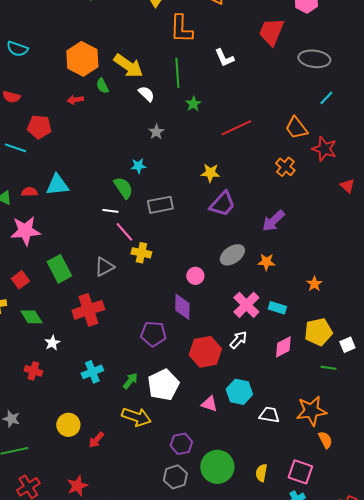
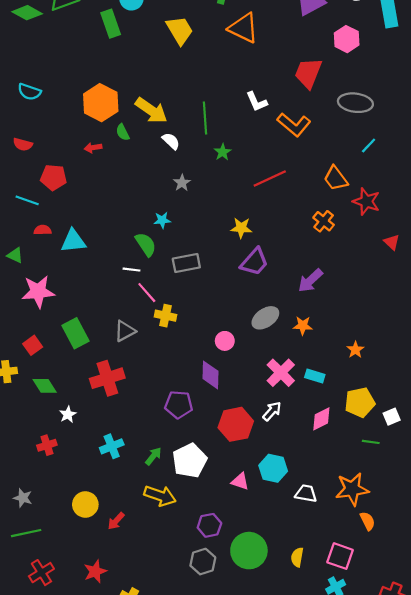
orange L-shape: (181, 29) -> (294, 125), moved, turned -52
red semicircle: (29, 192) -> (43, 230), moved
red cross: (33, 371) -> (47, 445), turned -36

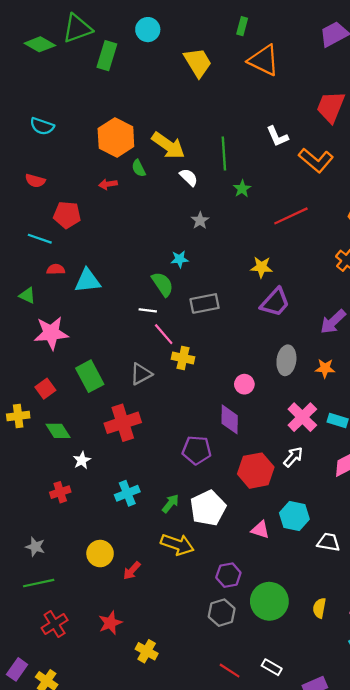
green rectangle: (111, 24) -> (107, 56), moved, turned 36
gray ellipse: (265, 318) -> (286, 360), turned -48

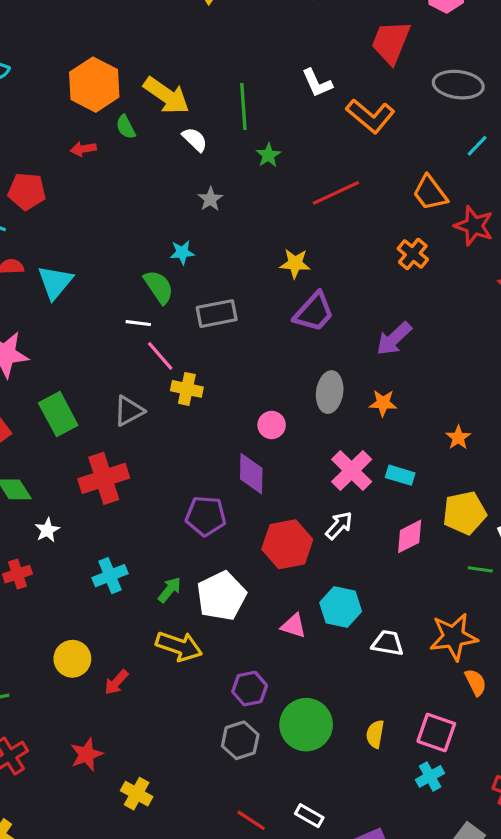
cyan triangle: (88, 281) -> (55, 282), turned -44

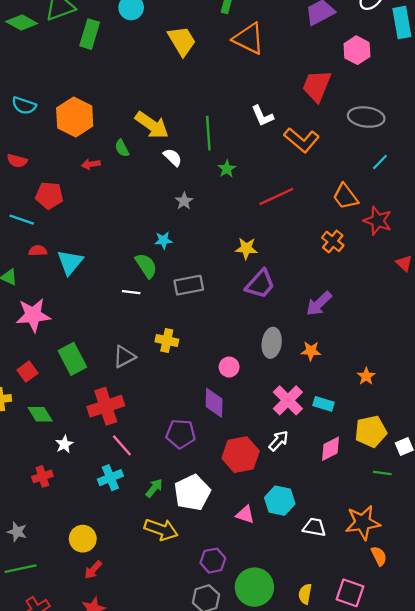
orange hexagon: (94, 85) -> (75, 117), moved
pink line: (160, 356) -> (122, 445), moved
red arrow: (116, 682) -> (93, 570), moved

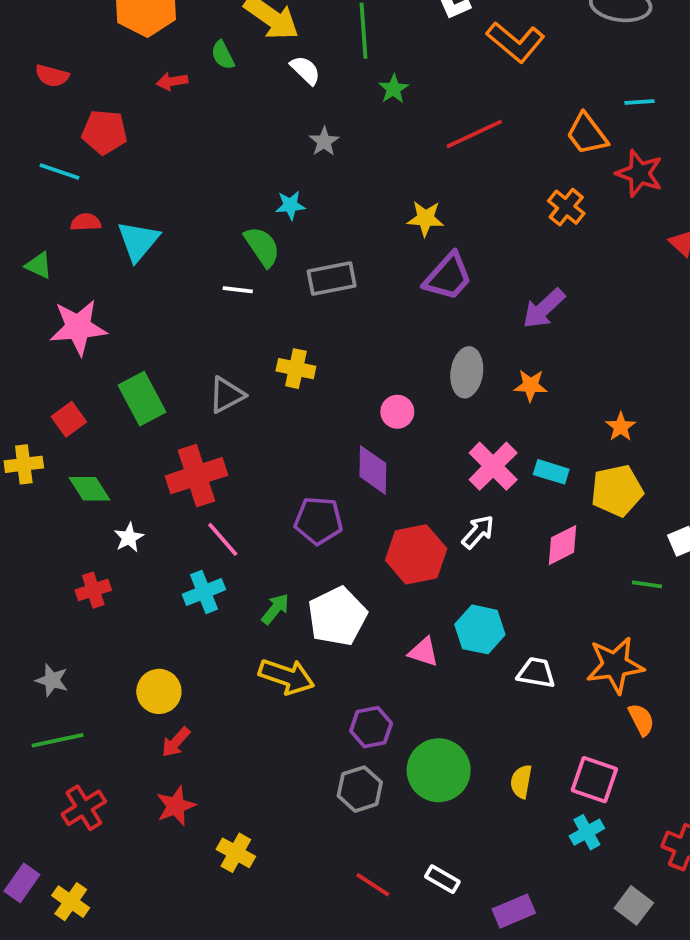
cyan line: (380, 162) -> (639, 102), moved, turned 42
yellow pentagon: (371, 432) -> (617, 491), moved

